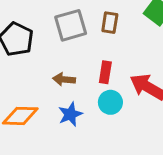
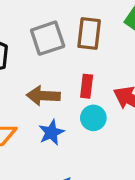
brown rectangle: (110, 23) -> (89, 34), size x1.4
brown arrow: (64, 79) -> (43, 96), size x1.4

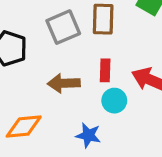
blue star: (51, 132) -> (88, 135), moved, turned -30

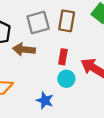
brown arrow: (64, 83) -> (24, 49), moved

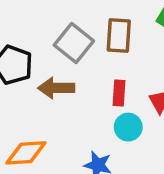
gray square: (38, 23) -> (74, 43), turned -30

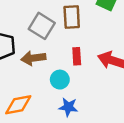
cyan circle: (128, 127) -> (60, 80), moved

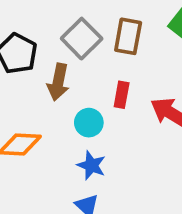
brown arrow: (33, 58) -> (58, 82), turned -85

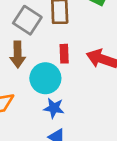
cyan circle: (89, 123) -> (45, 78), size x1.5

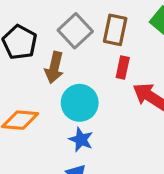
red rectangle: (64, 54) -> (123, 67), moved

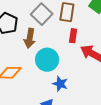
blue star: (81, 140) -> (60, 84), moved

